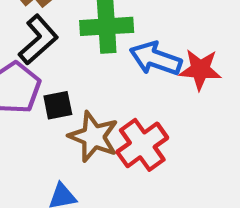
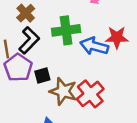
red star: (200, 70) -> (117, 37), moved

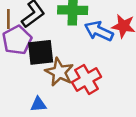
black square: (42, 76) -> (41, 52), size x1.6

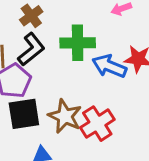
black square: (41, 52) -> (24, 114), moved

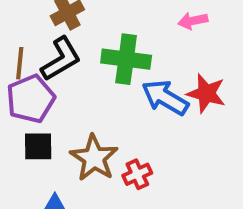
black square: (24, 114) -> (38, 146), size x0.7
red cross: (97, 124) -> (137, 174), size x0.6

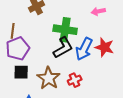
black L-shape: (61, 59) -> (63, 48), moved
blue arrow: (165, 98) -> (84, 49), turned -95
red cross: (137, 174) -> (75, 80), moved

